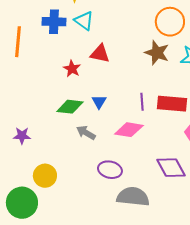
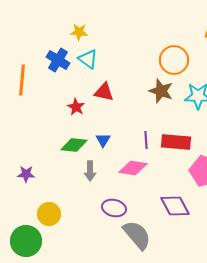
blue cross: (54, 22) -> (58, 60), turned 30
gray arrow: (86, 133) -> (90, 171), turned -120
gray semicircle: (133, 197) -> (137, 235), turned 44

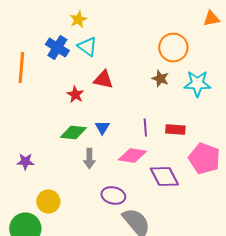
yellow star: (79, 32) -> (78, 20), turned -30
brown star: (161, 91) -> (160, 78), size x0.7
red rectangle: (176, 142) -> (175, 130), size x0.7
purple diamond: (175, 206) -> (164, 176), moved

